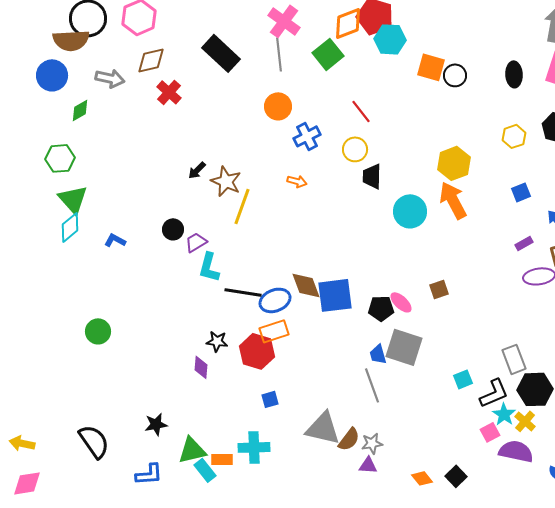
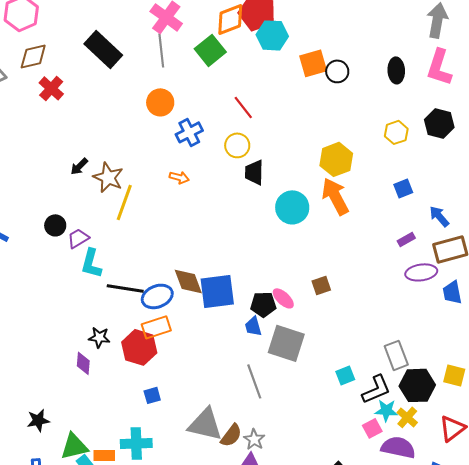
orange square: (431, 67) -> (313, 63), turned -32
blue trapezoid: (378, 354) -> (253, 326), moved
cyan star: (504, 414) -> (386, 410), turned -30
gray star: (372, 443) -> (254, 439), turned -30

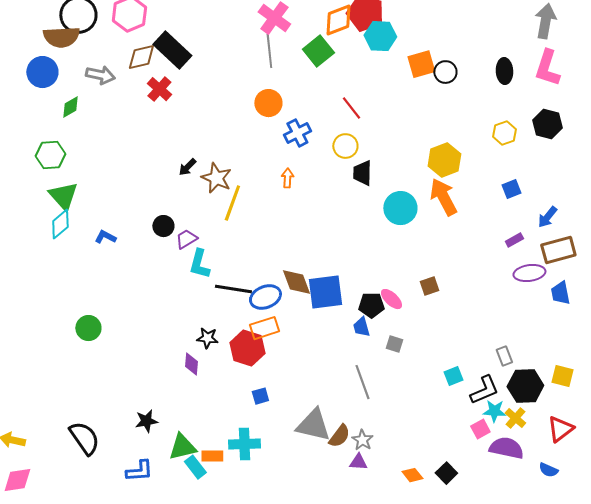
black rectangle: (103, 49) -> (172, 50), moved
orange arrow: (179, 177) -> (287, 178), turned -102
blue arrow: (439, 216) -> (547, 217), turned -100
gray square: (286, 343) -> (394, 344), size x0.5
gray rectangle: (396, 355) -> (504, 356), size x0.7

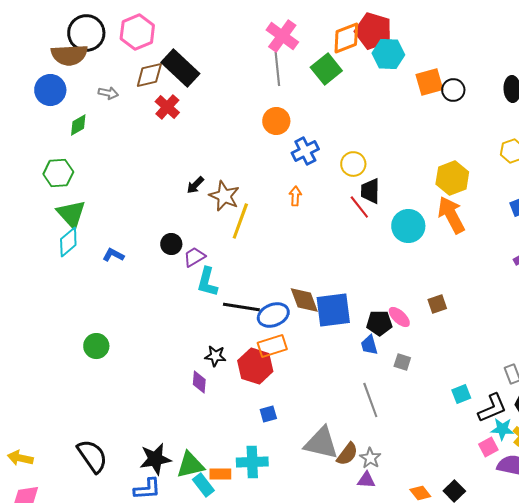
gray arrow: (100, 75) -> (108, 93), size x0.7
red line: (351, 108) -> (359, 207), moved
black star: (146, 421) -> (155, 459), moved, size x1.4

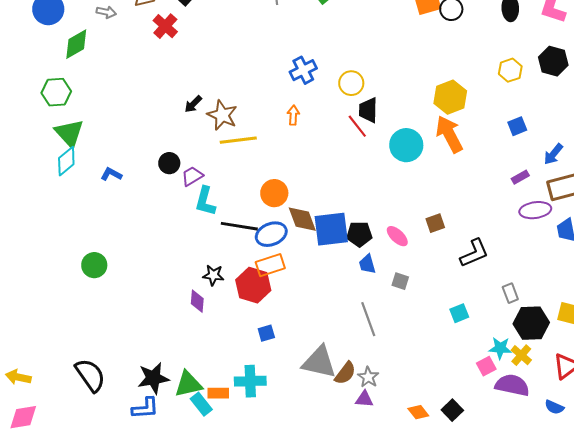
orange circle: (276, 121) -> (274, 193), moved
green diamond: (78, 125) -> (76, 44), size x1.4
yellow line: (240, 221) -> (238, 140), turned 63
black pentagon: (379, 323) -> (359, 234), moved
black L-shape: (492, 408) -> (474, 253), moved

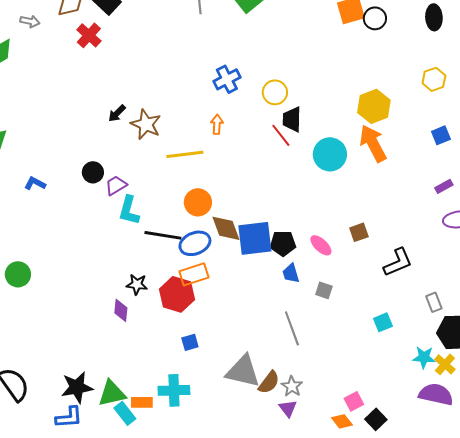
yellow line: (238, 140) -> (185, 154), moved
pink square: (486, 366) -> (354, 401), moved
purple triangle: (364, 399) -> (288, 408), turned 48

